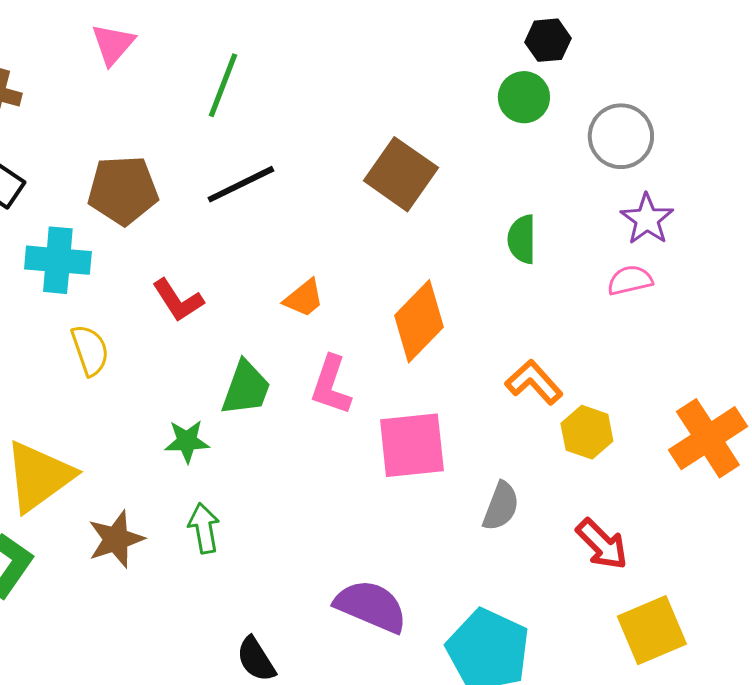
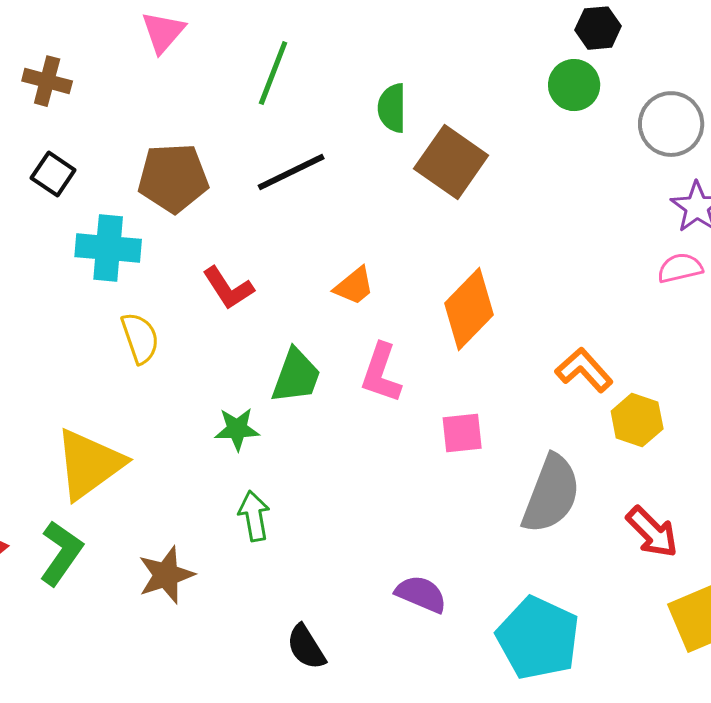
green semicircle: (522, 239) -> (392, 108), moved
pink square: (412, 445) -> (462, 433), size x0.6
gray semicircle: (501, 506) -> (551, 494), size x1.6
brown star: (116, 539) -> (166, 575), moved
purple semicircle: (371, 606) -> (421, 594), size x0.7

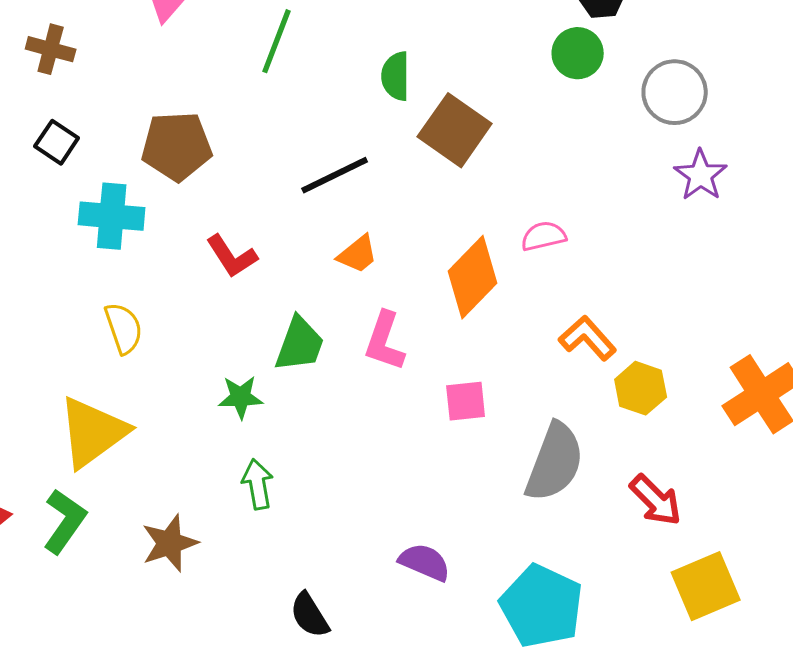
black line: (291, 172) -> (335, 175), moved
pink semicircle: (680, 268) -> (544, 236), moved
yellow semicircle: (140, 338) -> (124, 328), moved

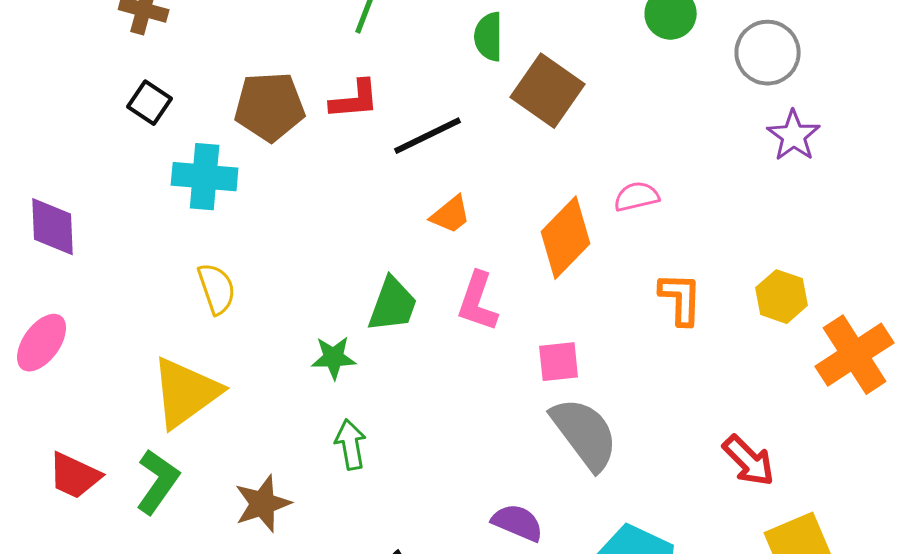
red L-shape: (232, 256) -> (355, 100), moved, turned -62
orange L-shape: (588, 338) -> (681, 299), turned 44
yellow hexagon: (641, 388) -> (782, 297), moved
gray semicircle: (555, 462) -> (585, 434), moved, turned -58

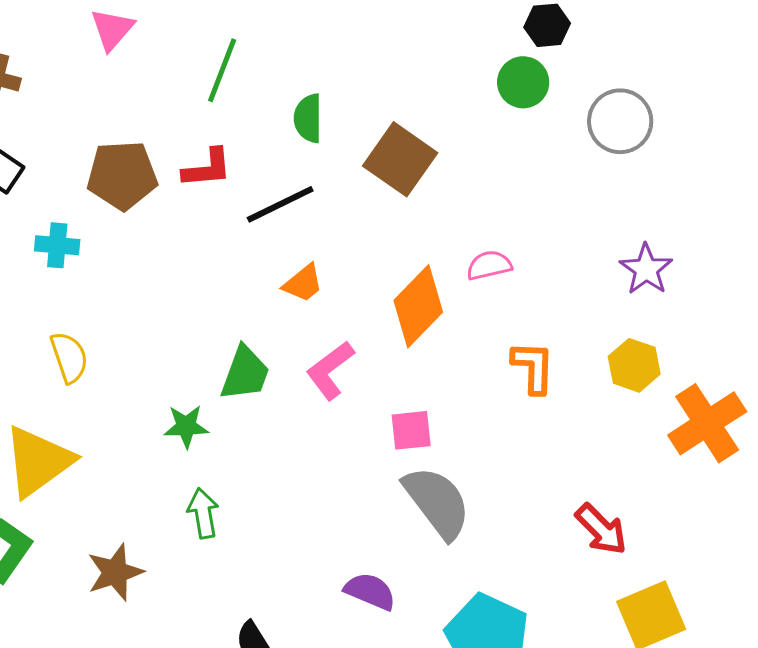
green semicircle: (489, 37) -> (308, 118), moved
purple star: (794, 136) -> (646, 269), moved
cyan cross: (205, 177) -> (57, 245), size x0.7
pink L-shape: (478, 302) -> (330, 370), turned 34

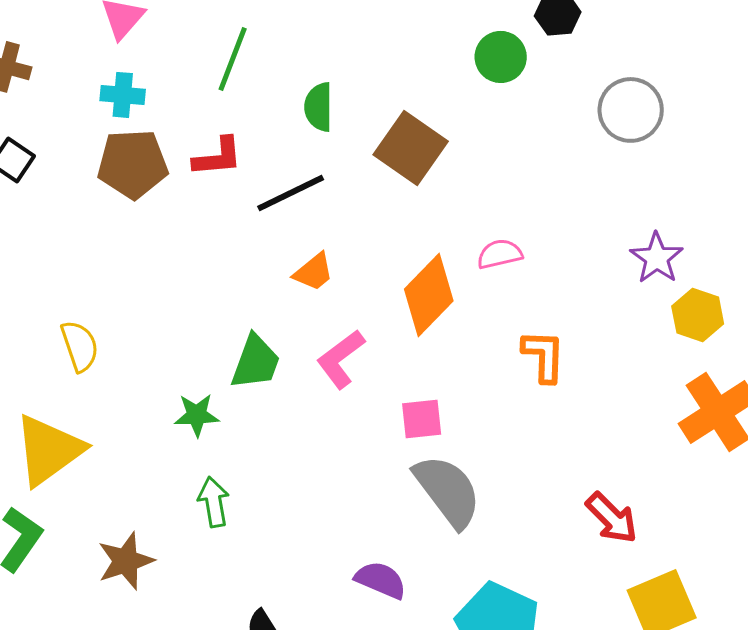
green circle: (523, 82) -> (501, 57), moved
cyan cross: (57, 245) -> (123, 95), moved
yellow hexagon: (634, 365) -> (698, 315), moved

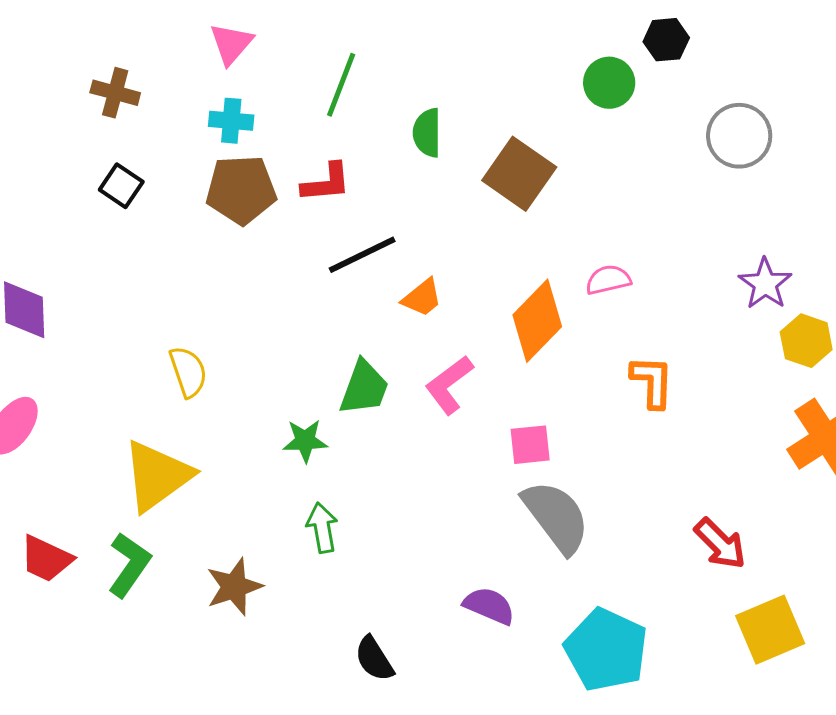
black line: (291, 193) -> (362, 255), moved

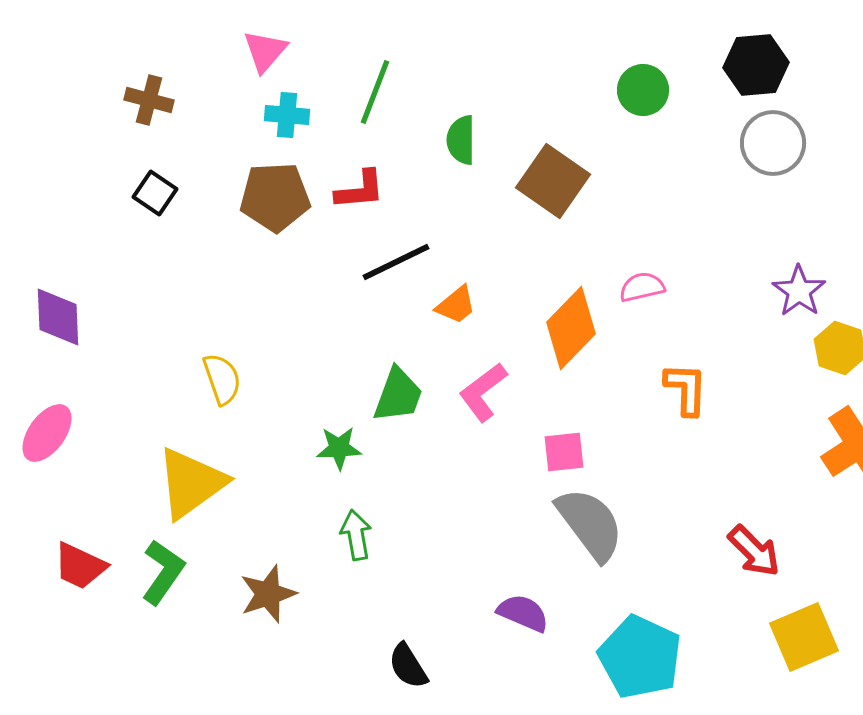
black hexagon: (666, 40) -> (756, 65), moved, size x1.4
cyan cross: (231, 121) -> (287, 115), moved

